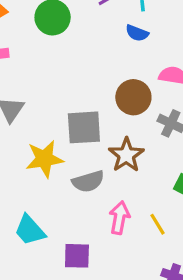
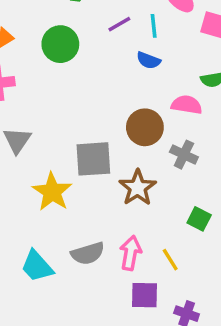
yellow star: (44, 159) -> (52, 192), turned -30
gray semicircle: (88, 181) -> (88, 253), moved
purple square: (77, 256) -> (145, 295), moved

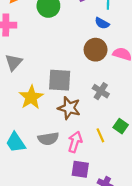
brown circle: (145, 127) -> (96, 50), moved
gray cross: (184, 155) -> (101, 91), moved
brown star: (138, 188) -> (69, 108), moved, turned -30
yellow line: (170, 260) -> (100, 135), moved

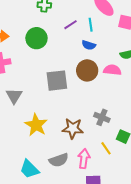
gray square: (60, 80) -> (57, 81), moved
gray cross: (101, 91) -> (102, 117), moved

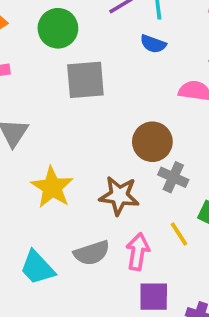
brown circle: (87, 70) -> (152, 142), moved
gray square: (57, 81) -> (85, 80), moved

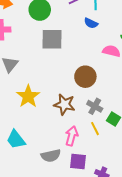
gray cross: (173, 177) -> (95, 106), moved
gray semicircle: (92, 253) -> (51, 156), moved

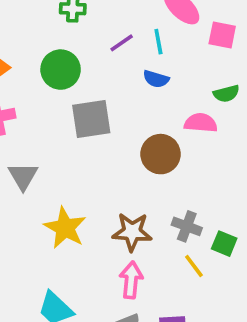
brown circle: (85, 77) -> (161, 154), moved
pink arrow: (72, 136) -> (131, 280), moved

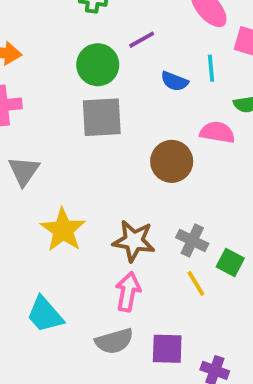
cyan line: (158, 42) -> (211, 68), moved
green circle: (61, 70) -> (98, 65), moved

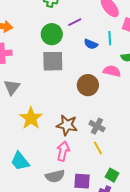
green square: (230, 263) -> (112, 175), moved

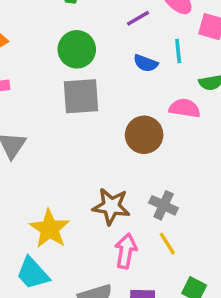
purple line: (75, 22) -> (138, 18), moved
yellow star: (31, 118) -> (50, 229), moved
pink arrow: (63, 151) -> (126, 251), moved

